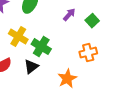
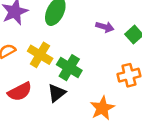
purple arrow: (69, 15) -> (105, 27), turned 64

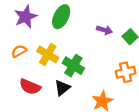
red semicircle: (20, 92) -> (30, 87), turned 50

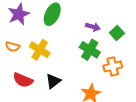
orange semicircle: (19, 51) -> (13, 47), turned -136
green cross: (73, 66) -> (90, 50), moved

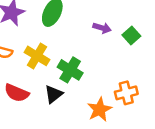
green cross: (90, 50) -> (70, 70), moved
orange cross: (113, 66) -> (126, 93), moved

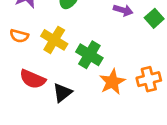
black triangle: (54, 94) -> (62, 93), moved
orange star: (99, 109) -> (112, 82), moved

